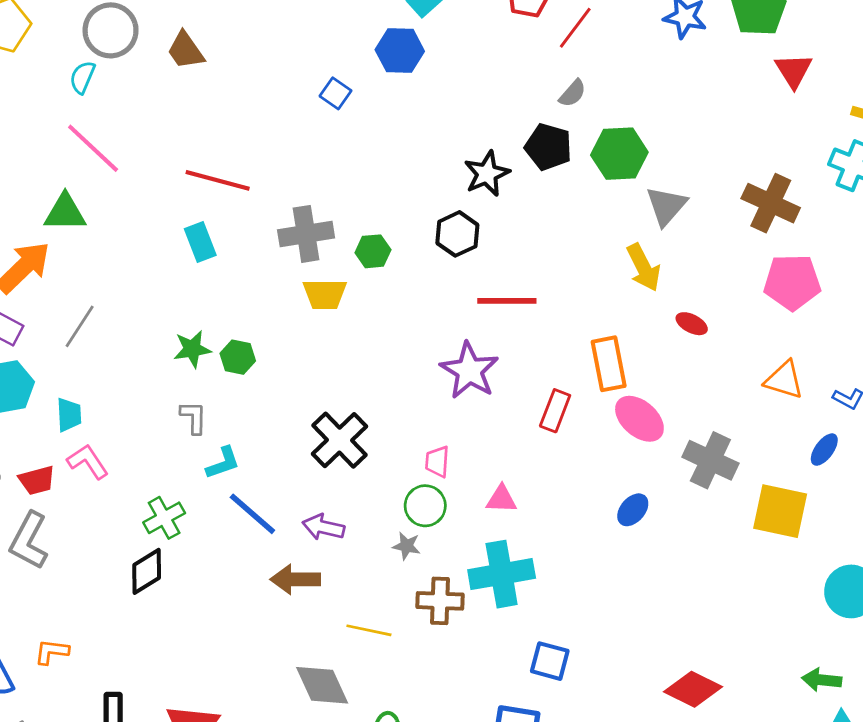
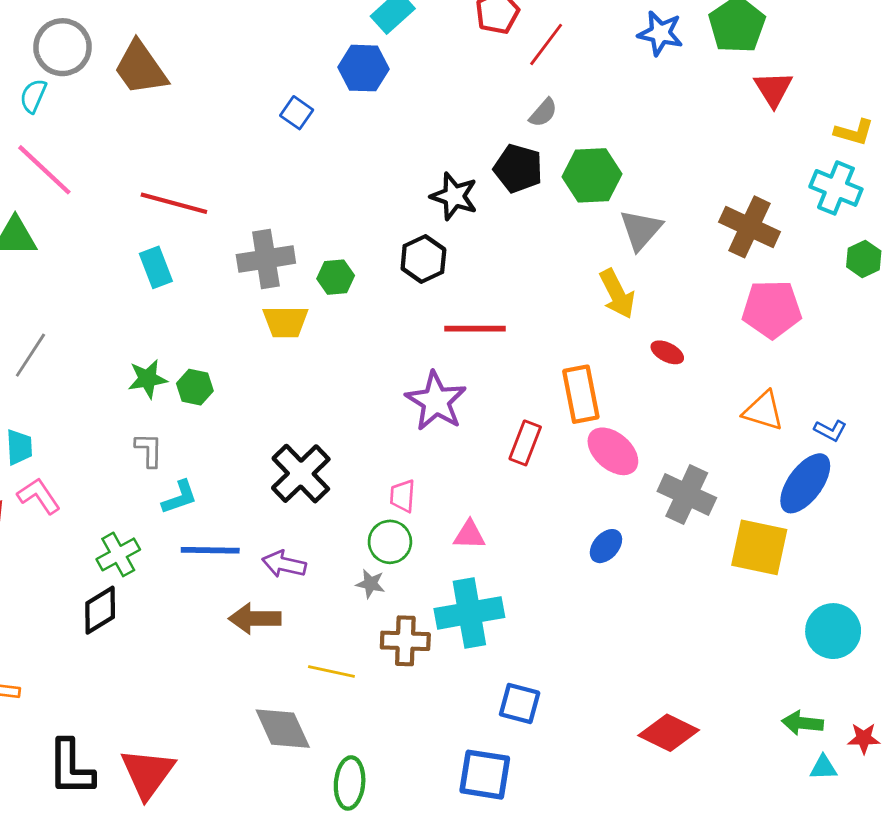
brown trapezoid: (186, 50) -> (141, 68), size x1.4
black star: (487, 174) -> (454, 196), turned -30
blue ellipse: (824, 450) -> (805, 483), size x1.8
blue line: (252, 514) -> (210, 550), turned -40

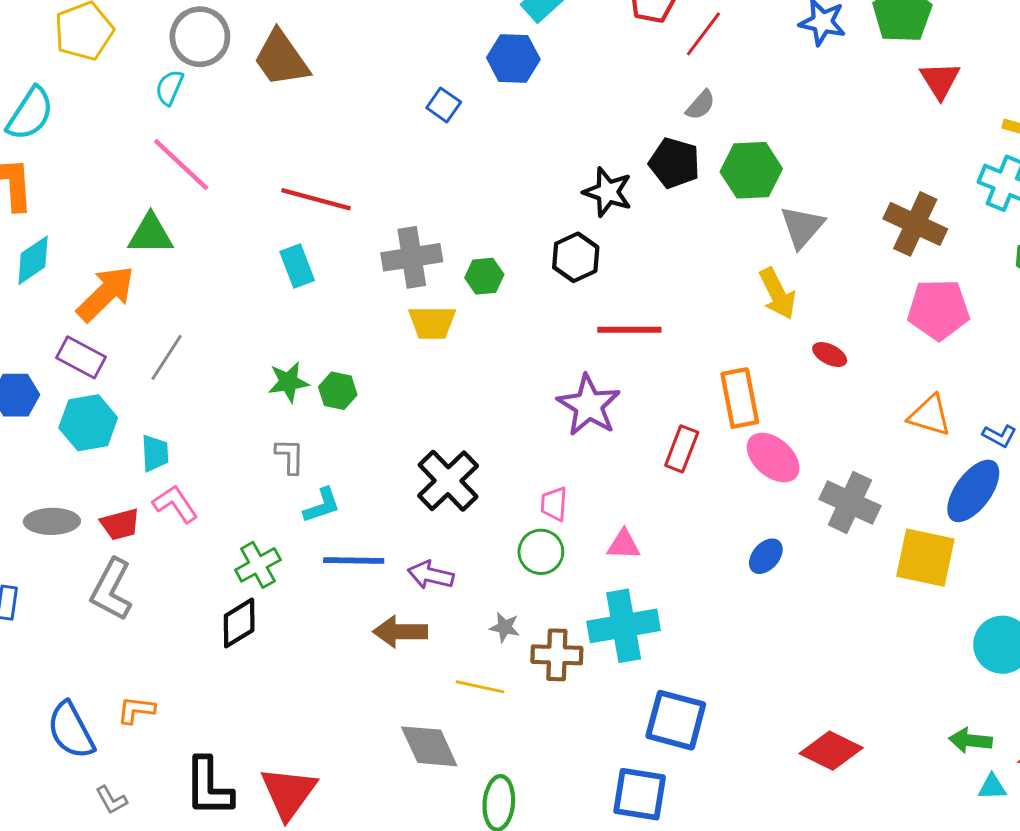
gray star: (370, 584) -> (505, 627), moved
blue square: (520, 704) -> (676, 720), size x1.4

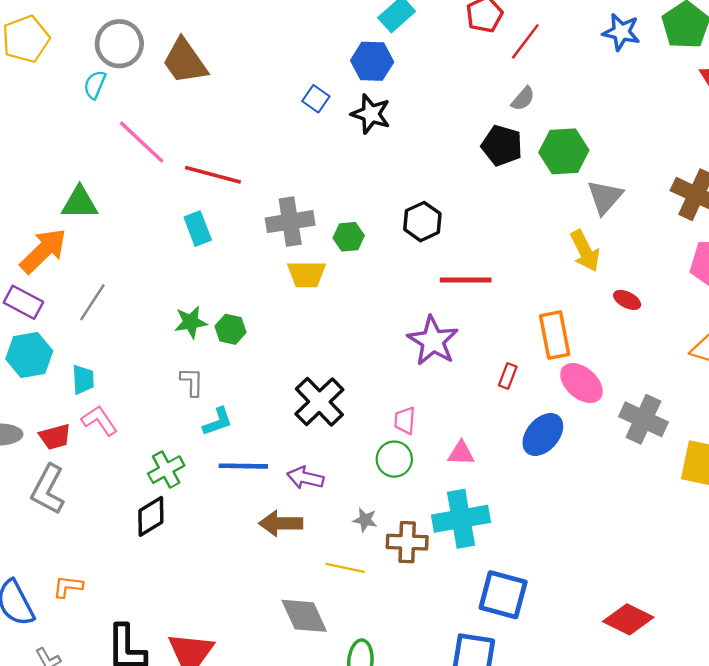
pink line: (181, 164) -> (142, 142), moved
black star: (608, 192) -> (371, 114), moved
red rectangle: (682, 449) -> (508, 376), size x0.7
blue ellipse: (766, 556) -> (543, 434), moved, size x1.5

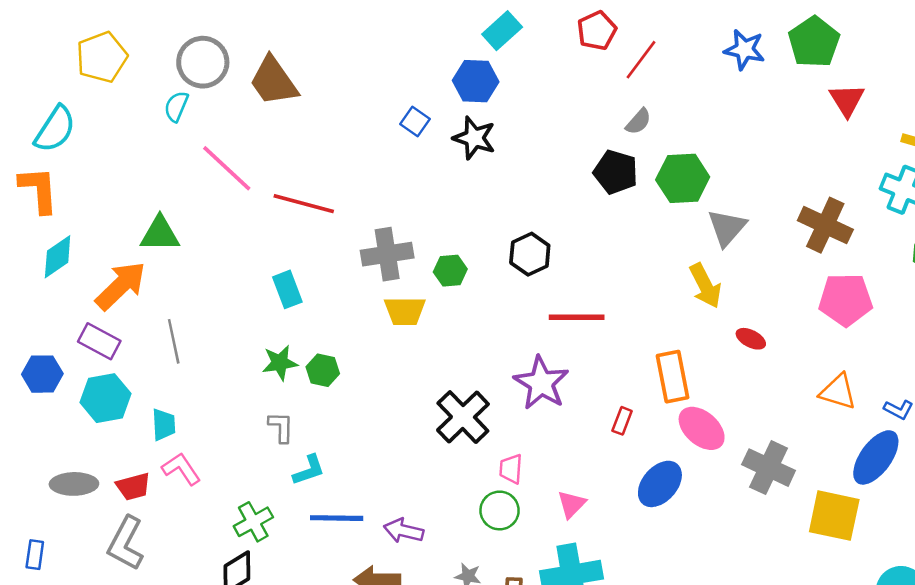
cyan rectangle: (198, 229) -> (287, 289), moved
gray line: (92, 302) -> (174, 341), turned -45
black cross: (319, 402) -> (463, 417), moved
pink triangle: (461, 453) -> (572, 504), turned -48

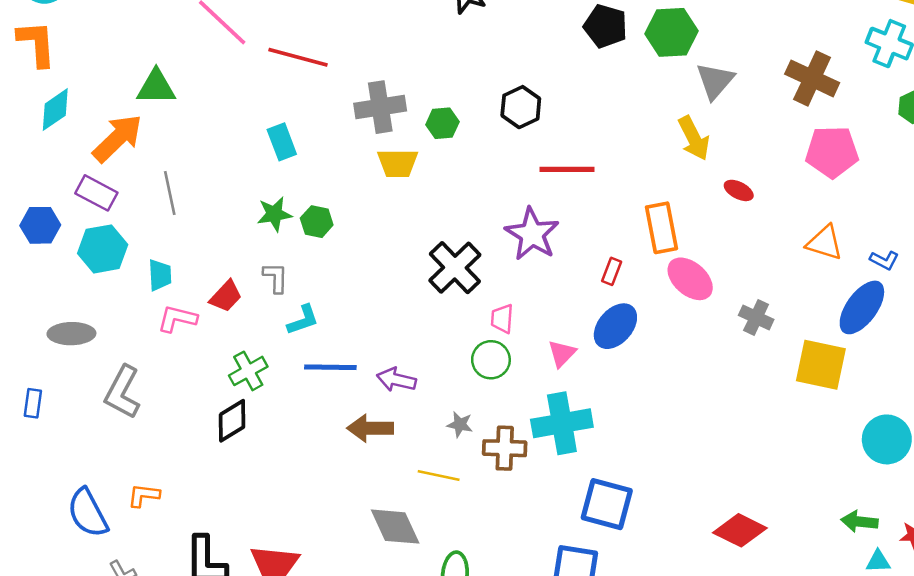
gray cross: (769, 468) -> (756, 317), size x0.7
pink L-shape: (181, 469) -> (177, 319), turned -42
blue ellipse: (660, 484) -> (615, 326), moved
red trapezoid: (133, 486) -> (226, 296), moved, turned -32

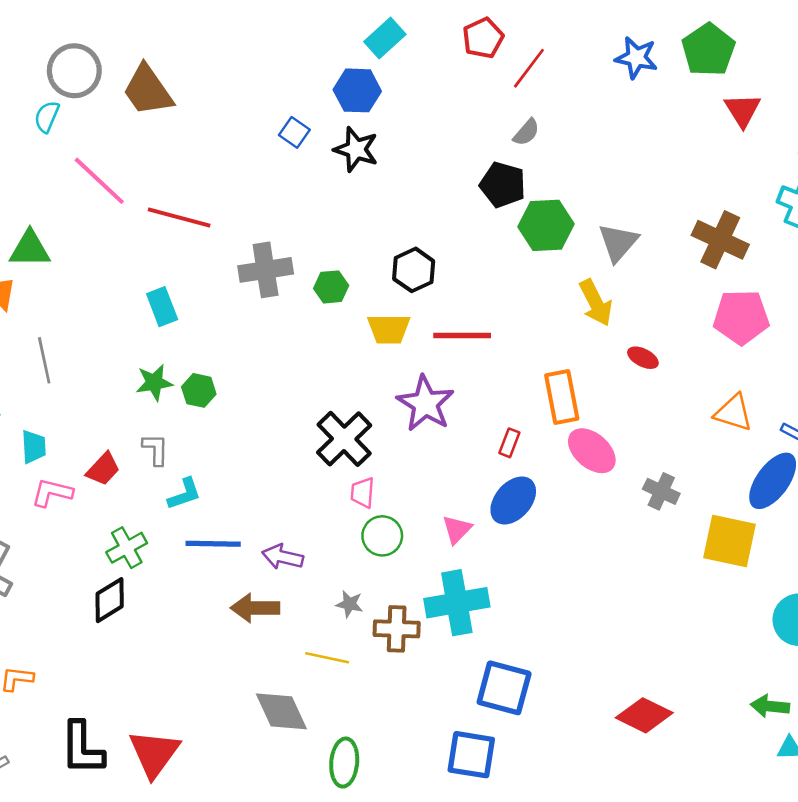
green hexagon: (671, 32) -> (546, 225), moved
yellow trapezoid: (398, 163) -> (389, 329), moved
pink trapezoid: (502, 319) -> (363, 493), moved

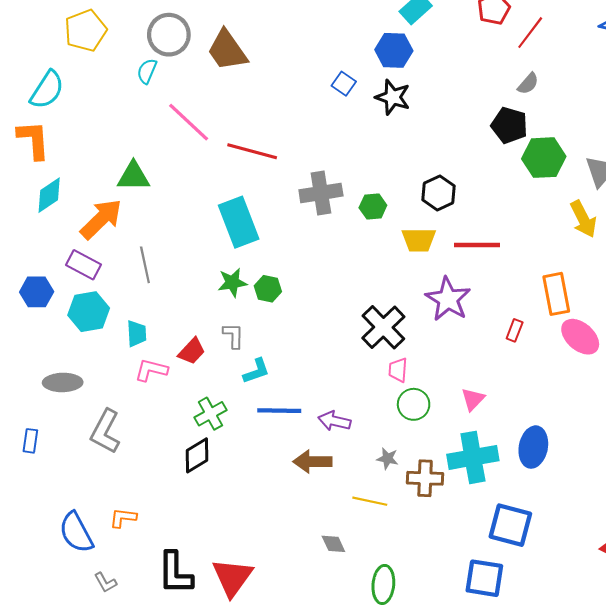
cyan rectangle: (162, 307) -> (239, 222), size x1.6
blue ellipse: (513, 500) -> (533, 447), moved, turned -30
gray diamond: (281, 711) -> (333, 544), size x0.6

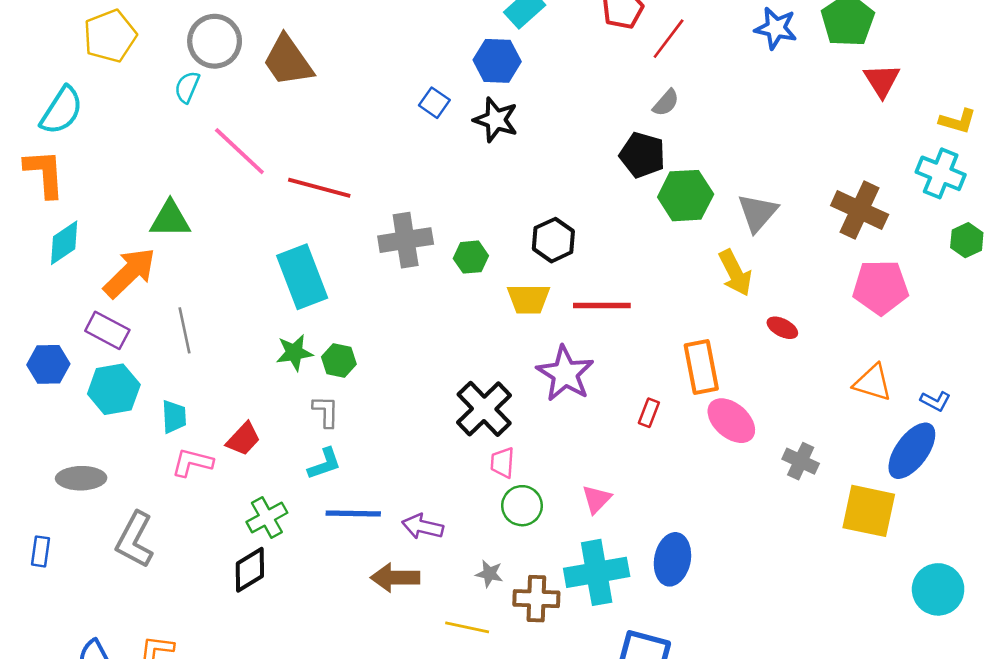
gray L-shape: (233, 336) -> (326, 411), moved

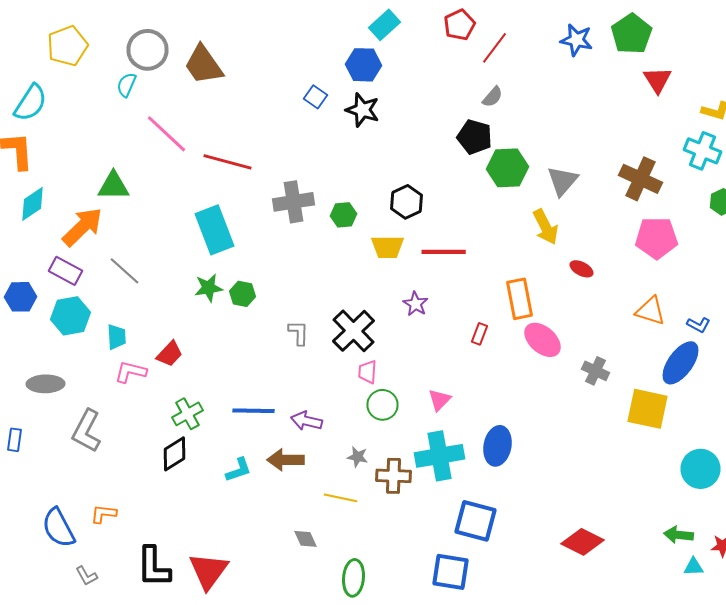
gray line: (184, 330) -> (124, 271), turned -36
purple star: (565, 374) -> (416, 304), size x0.6
gray L-shape: (326, 411) -> (298, 333), moved
cyan L-shape: (324, 464) -> (238, 470), moved

